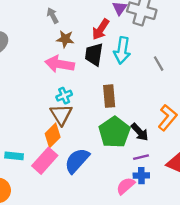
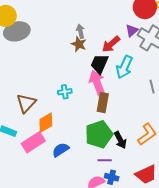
gray arrow: (53, 15) -> (80, 31), moved
pink arrow: (60, 64) -> (97, 83), moved, turned 45
brown triangle: (61, 114) -> (26, 103), moved
purple line: (141, 157) -> (105, 160), moved
blue semicircle: (77, 161) -> (61, 150), size x0.7

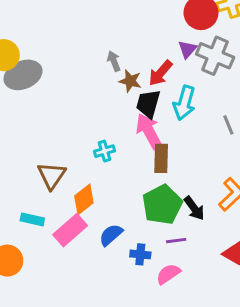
brown star: (79, 44) -> (130, 81), moved
blue cross: (112, 177) -> (140, 254), moved

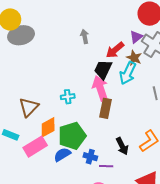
brown star: (130, 81) -> (134, 58), moved
green pentagon: (162, 205) -> (72, 136), moved
blue cross: (140, 254) -> (90, 157), moved

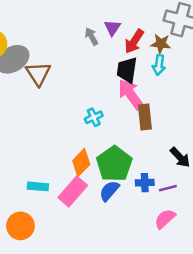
purple triangle: (136, 37) -> (112, 28), moved
cyan arrow: (128, 73) -> (159, 65), size x0.7
brown triangle: (29, 107) -> (38, 74), moved

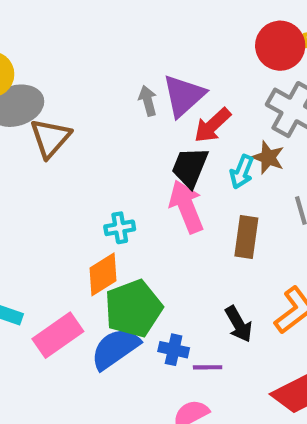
purple triangle: (112, 28) -> (184, 96), size x1.6
brown star: (161, 44) -> (268, 157), moved
brown rectangle: (145, 117) -> (246, 237), moved
orange diamond: (81, 163) -> (103, 274), moved
blue semicircle: (109, 191) -> (115, 349), size x1.4

